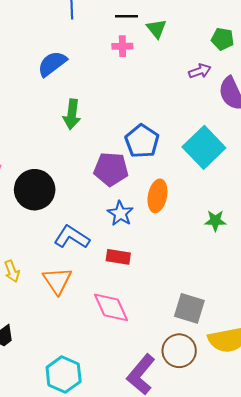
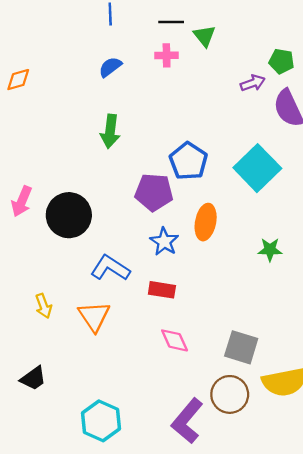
green pentagon: (223, 39) -> (281, 61), moved
blue semicircle: (52, 64) -> (110, 67), moved, size x0.7
pink diamond: (111, 307) -> (175, 340), moved, size x0.7

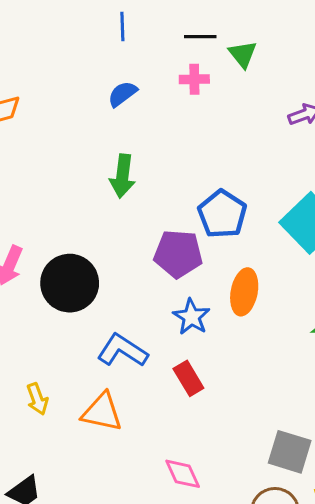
red rectangle: (162, 290) -> (188, 378), turned 50
orange triangle: (94, 316) -> (102, 412), turned -44
pink diamond: (175, 340) -> (183, 474), moved

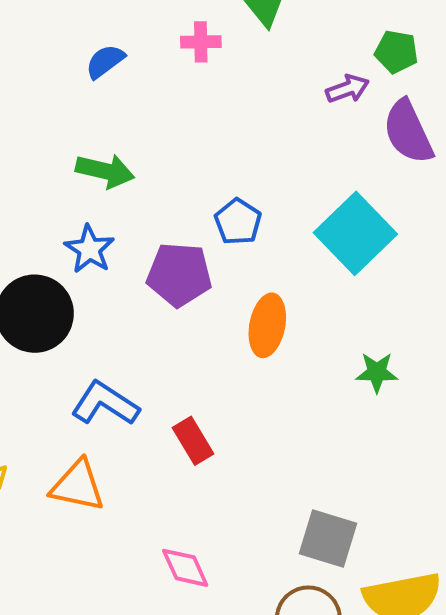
green arrow: (122, 176) -> (105, 171), turned -84
blue pentagon: (222, 214) -> (238, 222), size x0.7
blue star: (191, 317) -> (89, 249), moved

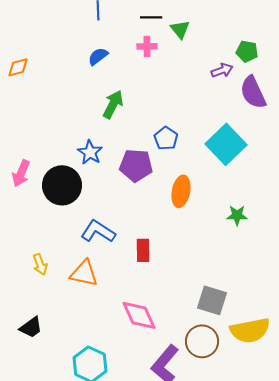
green arrow: (105, 171) -> (113, 104), moved, turned -76
red rectangle: (193, 441) -> (143, 250), turned 30
pink diamond: (185, 568) -> (139, 315), size x1.4

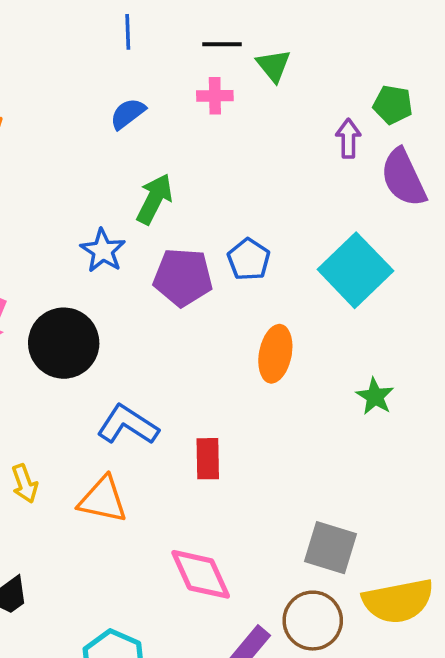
purple arrow: (222, 70) -> (348, 139), turned -70
blue star: (90, 152) -> (103, 251), moved
purple pentagon: (136, 165) -> (183, 277), moved
green star: (237, 215) -> (375, 396), turned 30

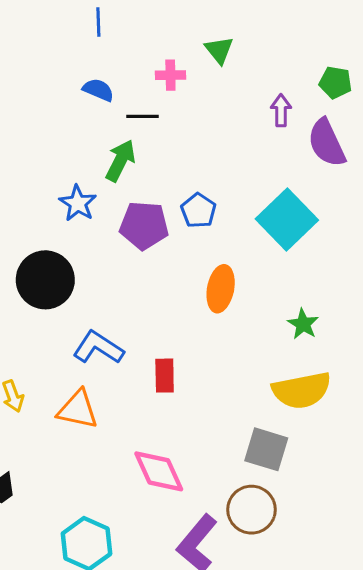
black line: (222, 44) -> (143, 116), moved
green pentagon: (393, 105) -> (335, 82), moved
blue semicircle: (128, 114) -> (98, 90), turned 60
yellow semicircle: (398, 601) -> (302, 390), moved

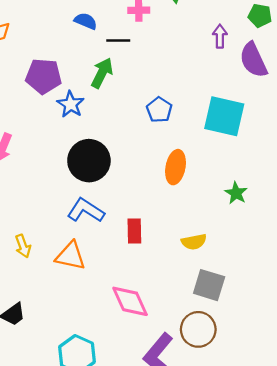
cyan square: (287, 219) -> (224, 116), turned -33
purple pentagon: (144, 225) -> (44, 76), moved
black circle: (45, 280) -> (89, 161), moved
yellow semicircle: (302, 390) -> (194, 242), moved, size x0.6

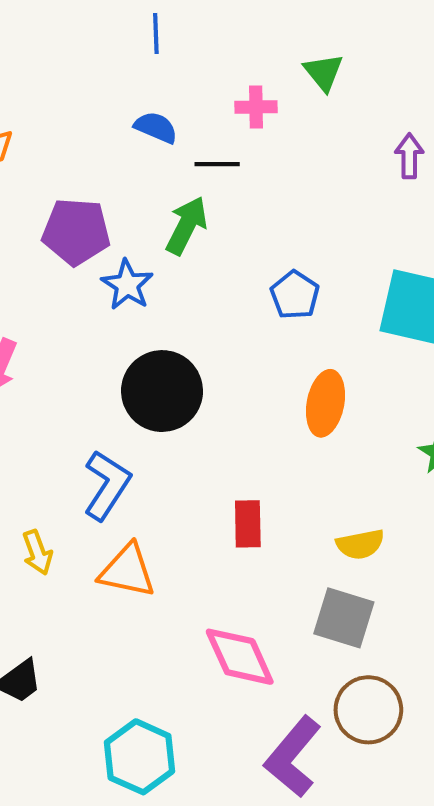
blue L-shape: (86, 210) -> (107, 485), moved, turned 90
gray square: (209, 285) -> (344, 618), moved

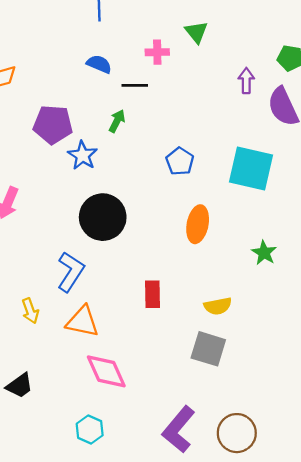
green arrow: (187, 226) -> (117, 121), size x0.7
pink diamond: (240, 657) -> (106, 371), moved
brown circle: (368, 710) -> (237, 433), moved
cyan hexagon: (140, 757) -> (90, 429), size x0.7

